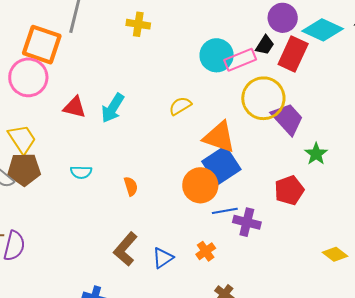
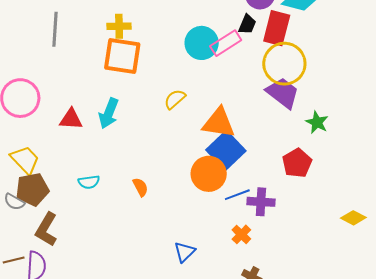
orange square: (42, 45) -> (122, 56), moved
yellow circle: (263, 98) -> (284, 64), moved
brown L-shape: (125, 249) -> (46, 229), moved
orange cross: (206, 251) -> (241, 234), moved

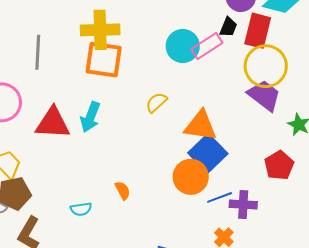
yellow cross: (119, 26) -> (100, 30), size x1.6
gray line: (55, 29) -> (38, 52), moved
red triangle: (71, 119) -> (53, 123), size x1.5
cyan semicircle: (89, 182) -> (81, 209), moved

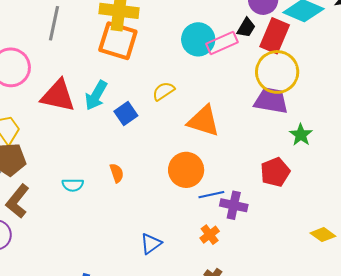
purple trapezoid: (264, 95) -> (271, 101), turned -36
blue square: (208, 153) -> (126, 114), moved, size x0.6

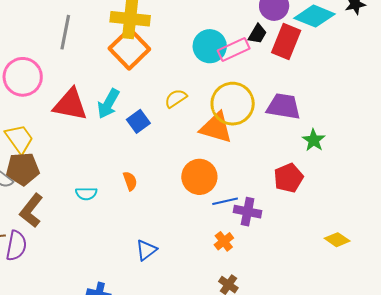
orange square: (118, 41) -> (129, 49), turned 30
yellow circle: (277, 72) -> (233, 104), moved
blue triangle: (151, 244) -> (146, 250), moved

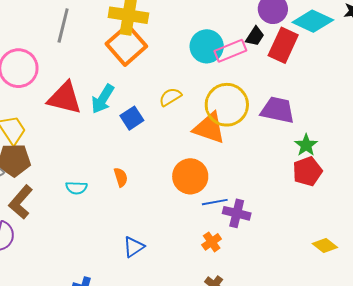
red pentagon: (288, 178) -> (307, 171), moved

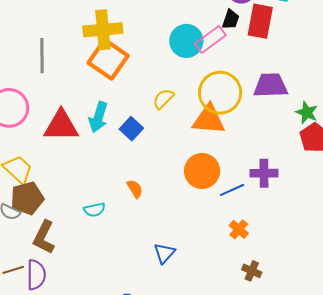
purple cross: (237, 213) -> (264, 173), moved

